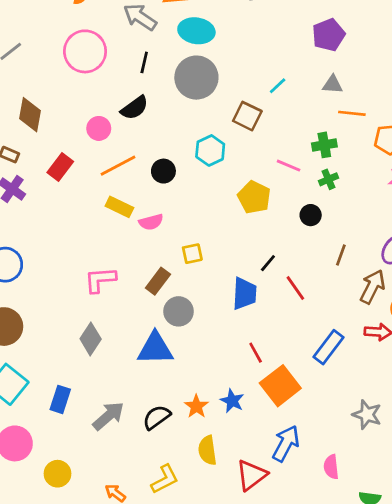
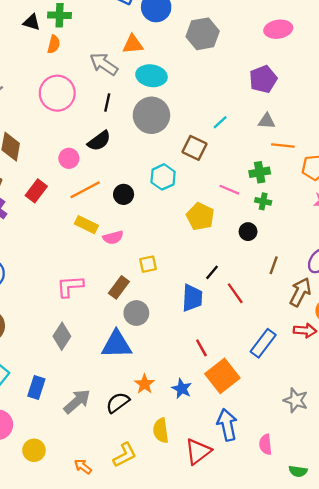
green cross: (328, 179) -> (263, 201), turned 35
orange star: (196, 406) -> (144, 384), moved
blue arrow: (286, 443) -> (227, 425), turned -40

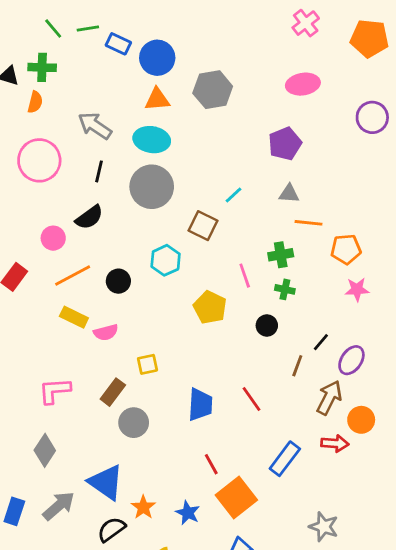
orange triangle: (133, 44) -> (157, 99), moved
pink line: (229, 190) -> (245, 276), turned 48
black line: (212, 272) -> (321, 342), moved
blue triangle: (117, 344) -> (106, 482), moved, turned 36
gray arrow: (77, 401) -> (59, 506), moved

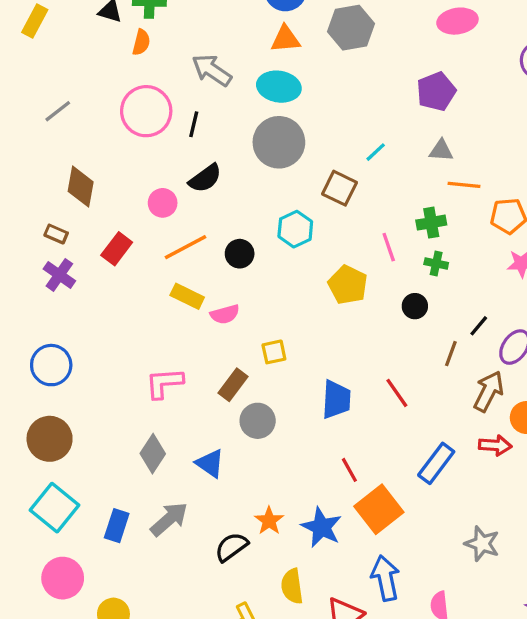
black line: (99, 171) -> (194, 124), moved
blue triangle: (106, 482) -> (210, 463), moved, size x0.7
blue star: (188, 513) -> (321, 527), size x1.4

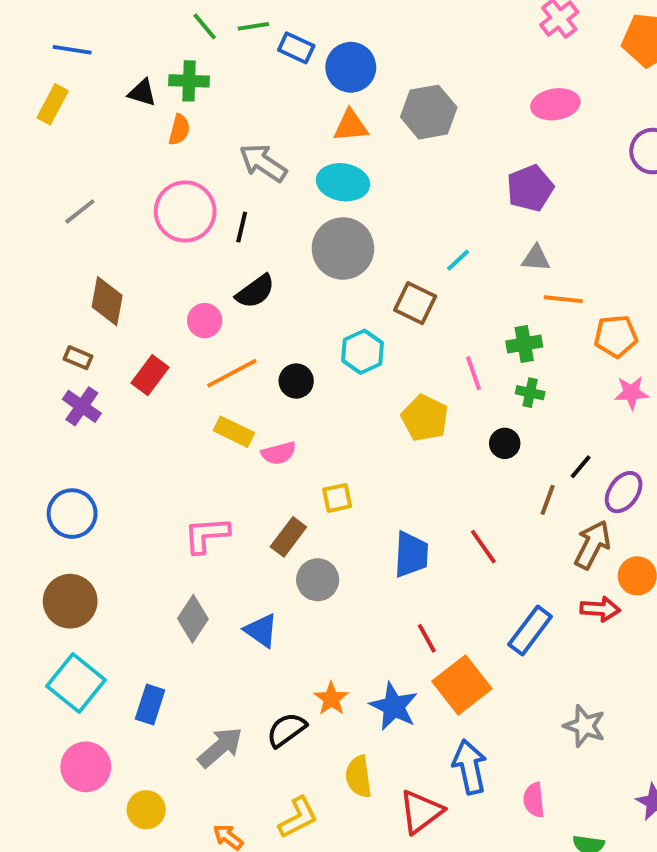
gray arrow: (169, 519) -> (220, 747), moved

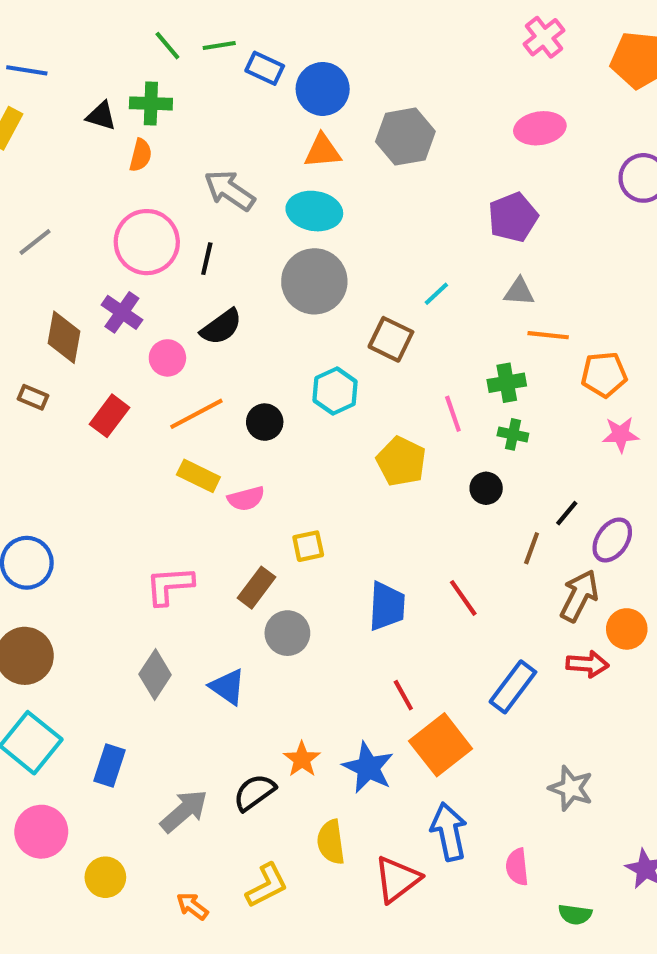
purple cross: (82, 406) -> (122, 312), moved

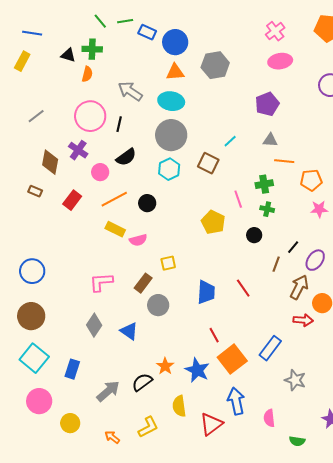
pink cross: (544, 37) -> (275, 31), moved
cyan hexagon: (335, 391) -> (169, 169), moved
blue rectangle: (513, 687) -> (270, 348), moved

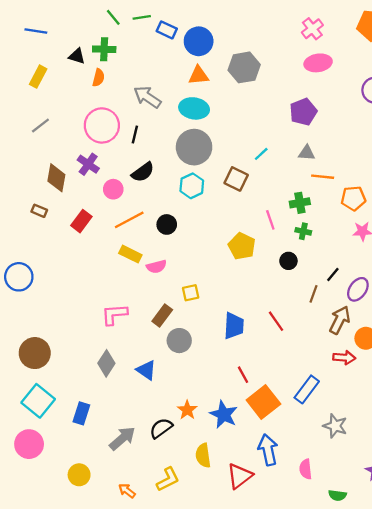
yellow rectangle: (22, 61) -> (38, 77), moved
blue circle: (32, 271) -> (19, 277), moved
pink circle: (39, 401) -> (29, 444), moved

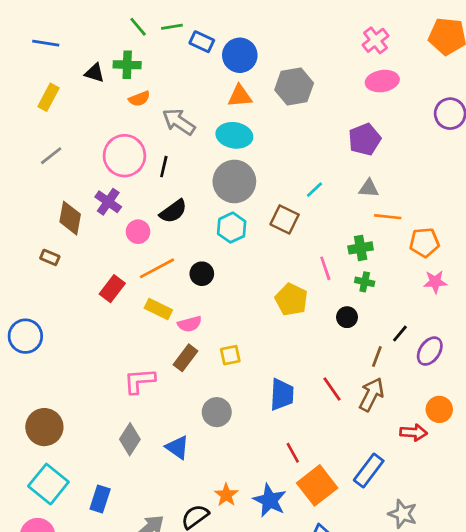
orange semicircle: (98, 78) -> (139, 99), moved, turned 54
red rectangle: (81, 221) -> (112, 289), moved
brown rectangle: (162, 316) -> (186, 358), moved
brown arrow: (340, 320) -> (371, 394), moved

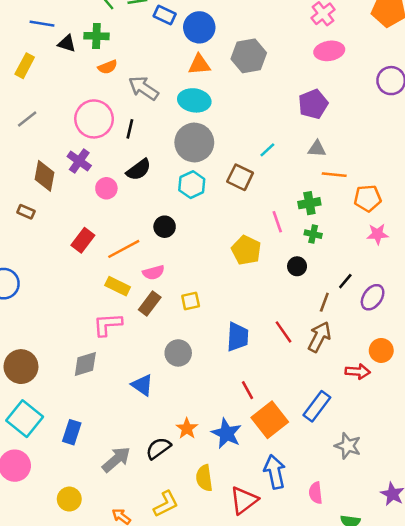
blue line: (46, 43) -> (42, 24), moved
orange line: (157, 268) -> (124, 249), moved
yellow rectangle: (158, 309) -> (118, 286), moved
gray diamond: (130, 439) -> (85, 364), moved, turned 40

